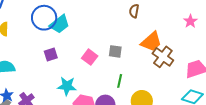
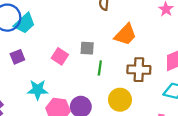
brown cross: (163, 57) -> (139, 70), moved, turned -30
green line: (120, 81) -> (100, 68), moved

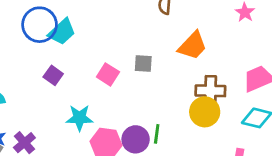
purple square: (17, 57) -> (53, 75), turned -32
green line: (100, 68) -> (157, 134), moved
yellow circle: (120, 100) -> (205, 112), moved

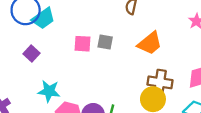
gray square: (143, 64) -> (105, 42), moved
pink square: (108, 74) -> (82, 44), moved, turned -36

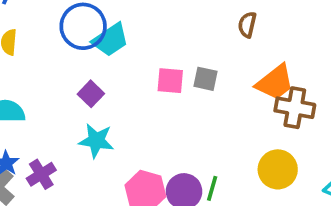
brown cross: (160, 82) -> (295, 108), moved
cyan star: (49, 91) -> (96, 141), moved

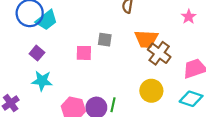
pink square: (170, 81) -> (84, 53), moved
orange trapezoid: (275, 82) -> (146, 39), turned 45
brown cross: (295, 108) -> (159, 53), turned 30

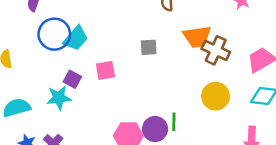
pink square: (84, 53) -> (105, 70), moved
cyan star: (42, 81) -> (59, 98), moved

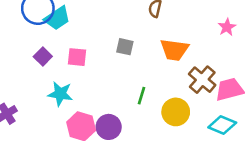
brown cross: (216, 50) -> (202, 80), moved
cyan star: (59, 98) -> (60, 94), moved
green line: (174, 122) -> (142, 96), moved

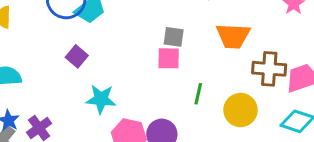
pink square: (77, 57) -> (169, 58), moved
brown cross: (202, 80) -> (269, 69), turned -32

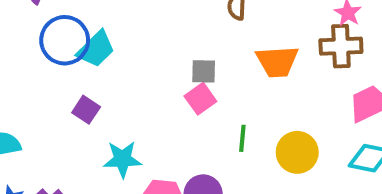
pink square: (169, 58) -> (200, 99), turned -30
brown cross: (269, 69) -> (341, 46), moved

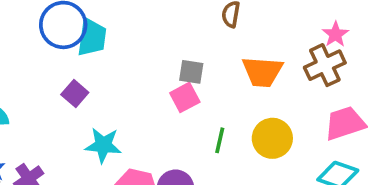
brown cross: (341, 46) -> (325, 65), turned -30
cyan trapezoid: (96, 49) -> (92, 37), turned -45
yellow circle: (297, 152) -> (272, 138), moved

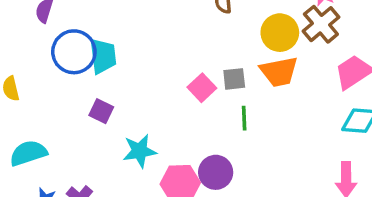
gray square: (191, 72) -> (234, 79), moved
orange trapezoid: (262, 72) -> (279, 72), moved
yellow circle: (272, 138) -> (280, 33), moved

